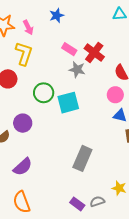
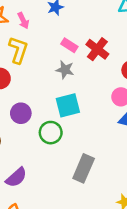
gray star: (77, 70) -> (65, 70), moved
green circle: (44, 93) -> (51, 133), moved
purple circle: (23, 123) -> (21, 113), moved

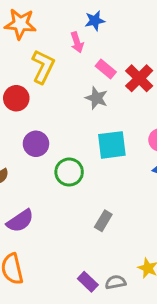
pink arrow: (23, 21) -> (77, 42), moved
cyan square: (68, 105) -> (112, 145), moved
gray rectangle: (84, 168) -> (103, 221), size x0.6

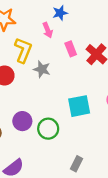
pink rectangle: (106, 69) -> (71, 49), turned 32
gray star: (97, 98) -> (42, 69), moved
purple circle: (36, 144) -> (22, 121), moved

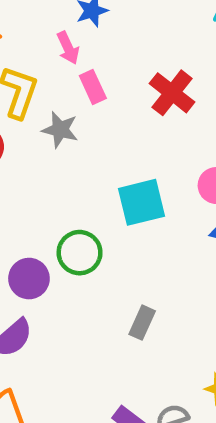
pink rectangle: (71, 49) -> (93, 87), moved
purple circle: (22, 121) -> (29, 279), moved

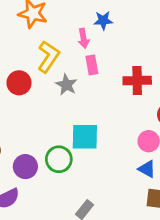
red cross: (172, 93) -> (137, 81), turned 36
cyan square: (142, 202) -> (85, 137), moved

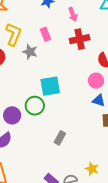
pink arrow: (84, 38) -> (73, 14), moved

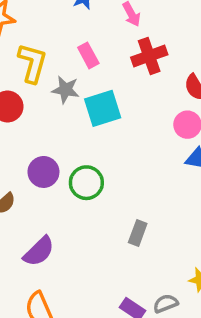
cyan square: (50, 86) -> (103, 108), moved
purple circle: (12, 115) -> (43, 172), moved

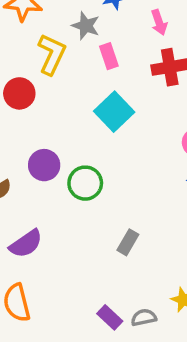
gray star: (65, 90) -> (86, 26), moved
cyan square: (103, 108) -> (114, 112), turned -36

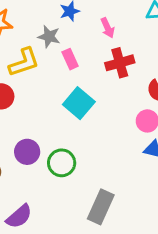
yellow L-shape: (52, 54) -> (24, 62), turned 52
gray rectangle: (128, 242) -> (101, 207), size x1.6

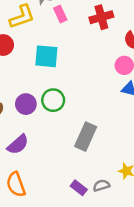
cyan square: (79, 103) -> (46, 56), moved, turned -35
purple circle: (27, 152) -> (26, 104), moved

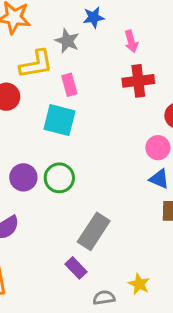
pink rectangle: (60, 14) -> (69, 85), moved
purple rectangle: (79, 188) -> (76, 268), moved

